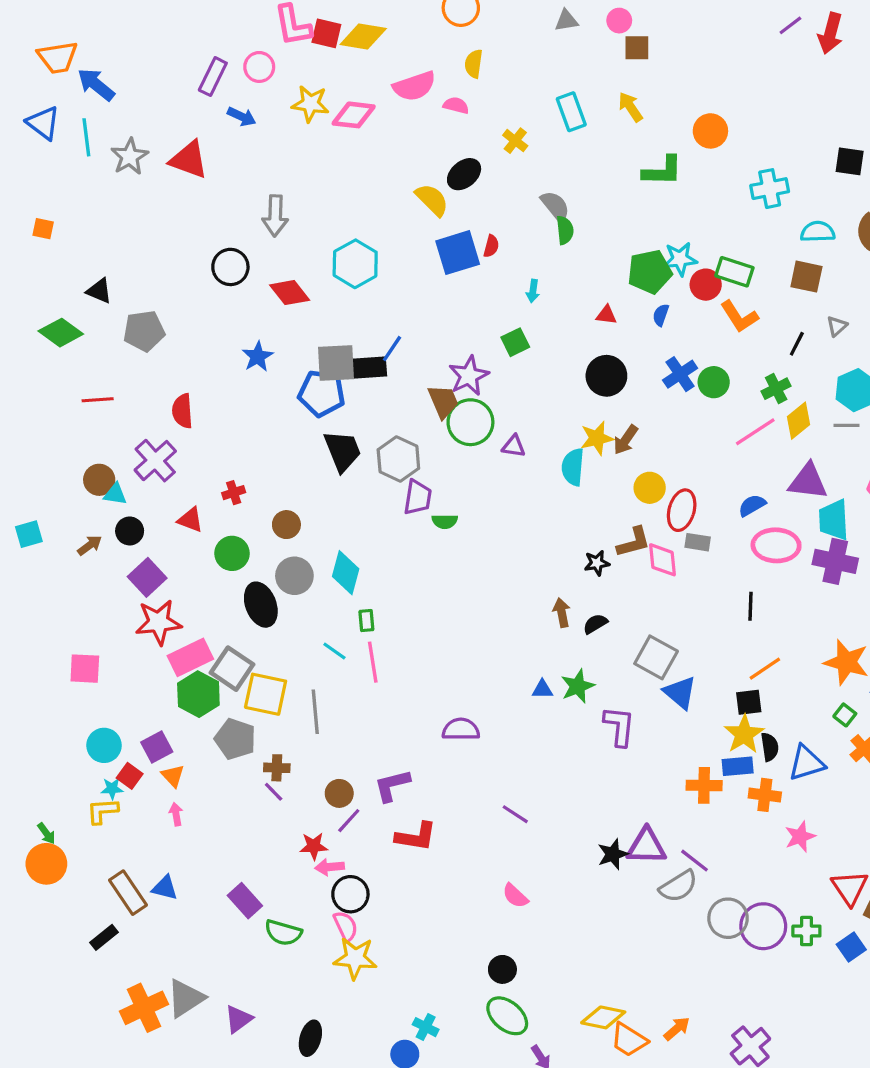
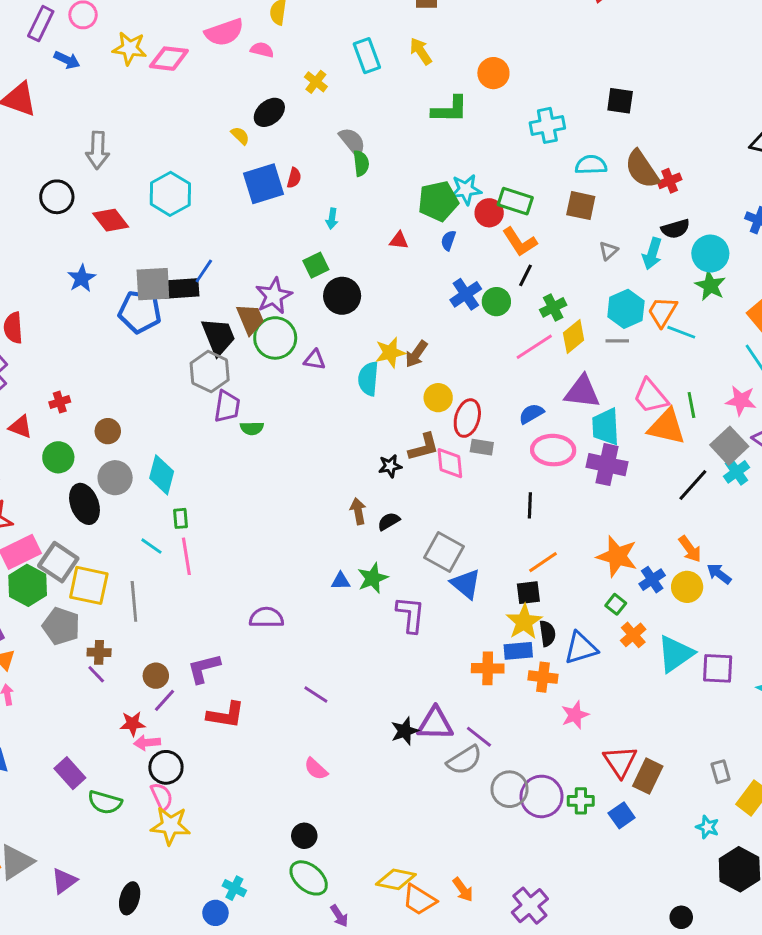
yellow semicircle: (432, 200) -> (240, 136), size x0.6
black line: (797, 344) -> (526, 275), moved
black circle: (606, 376) -> (342, 296), moved
black trapezoid: (342, 451) -> (218, 337), moved
orange arrow: (677, 1029) -> (463, 890), turned 95

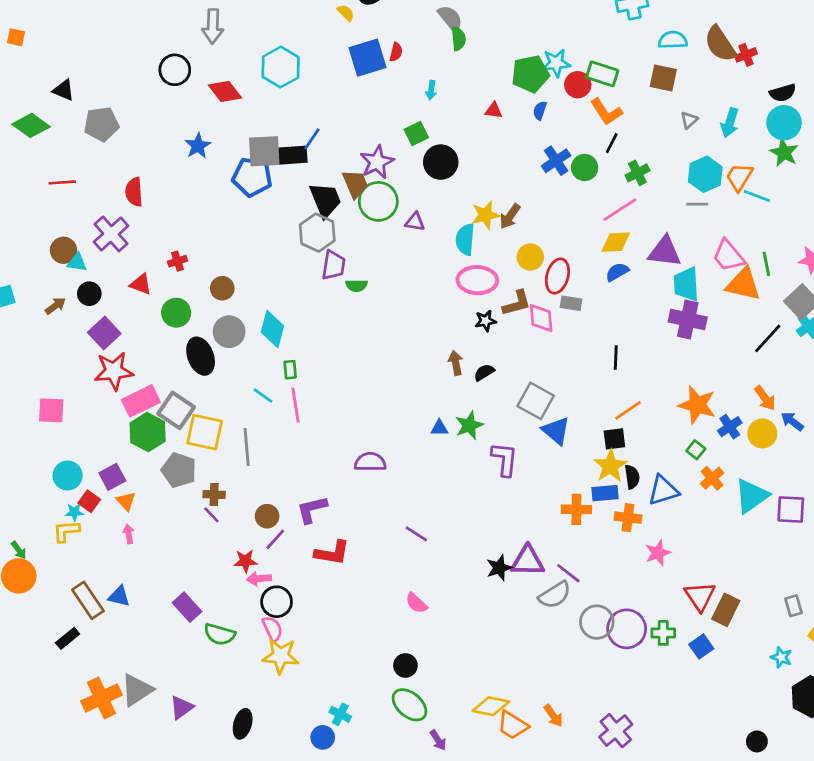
black semicircle: (675, 229) -> (783, 93), moved
yellow diamond: (574, 337) -> (616, 242), moved, turned 36
pink ellipse: (553, 450) -> (477, 280), moved

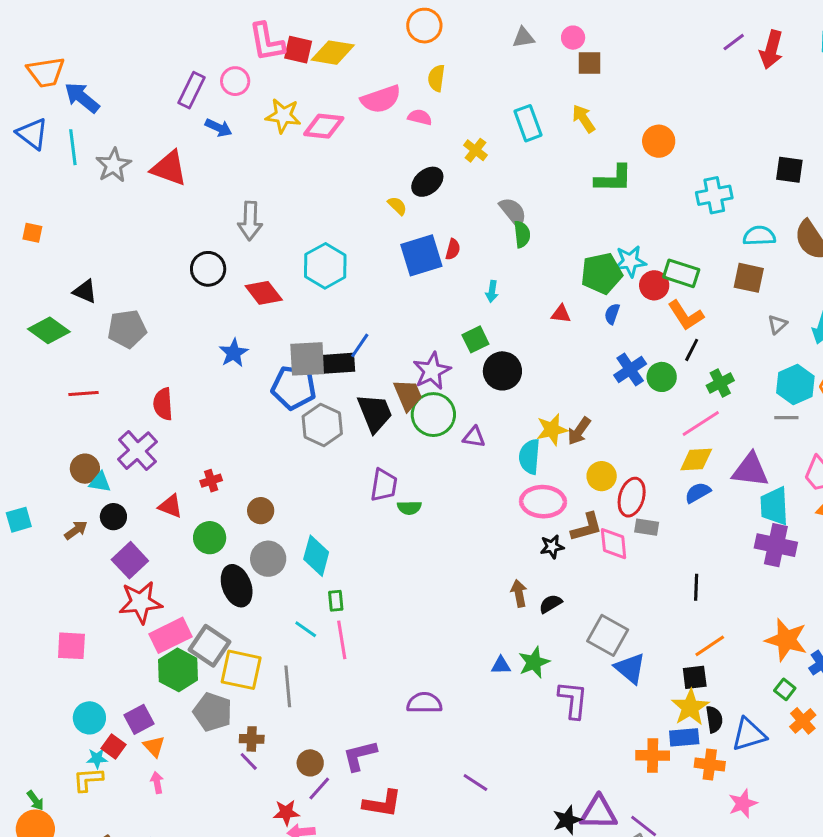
gray hexagon: (317, 233) -> (322, 425), moved

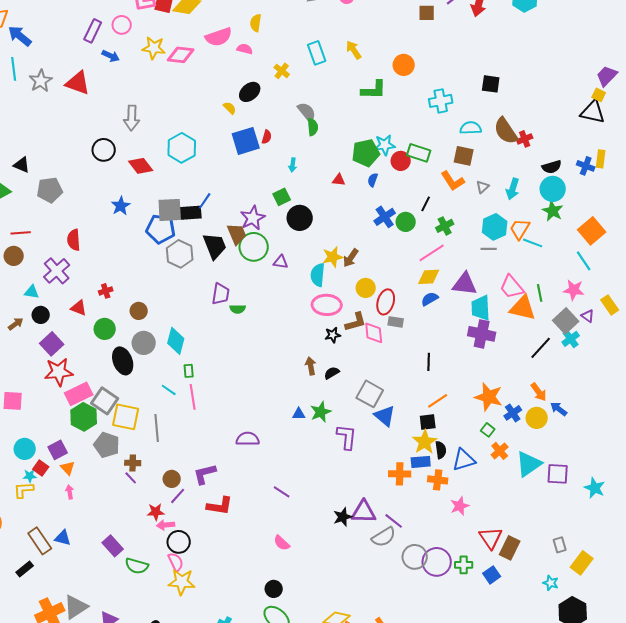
brown square: (590, 63) -> (427, 13), moved
orange L-shape: (686, 315) -> (453, 181), moved
brown circle: (85, 469) -> (14, 256), moved

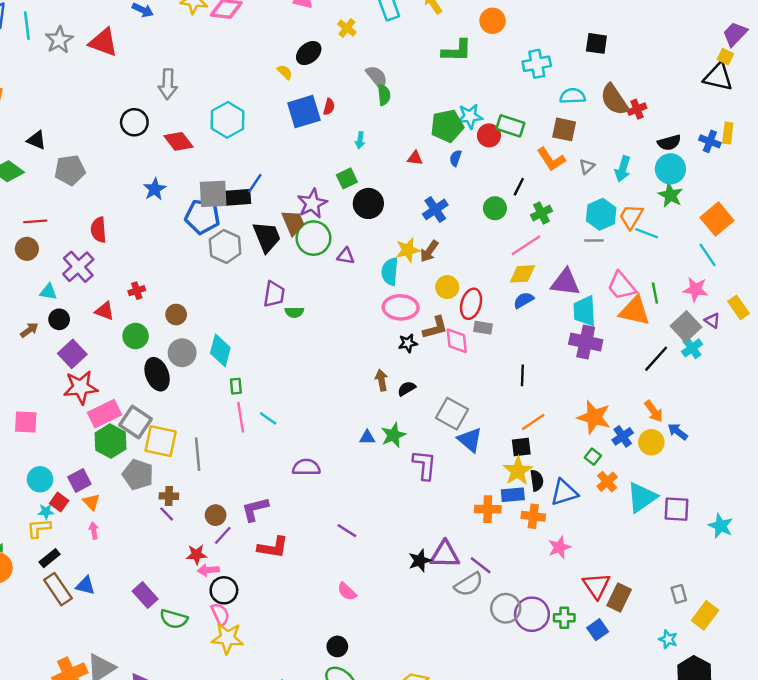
blue cross: (385, 217) -> (435, 209), moved
cyan line: (169, 390) -> (268, 418), moved
black rectangle: (25, 569) -> (50, 558), moved

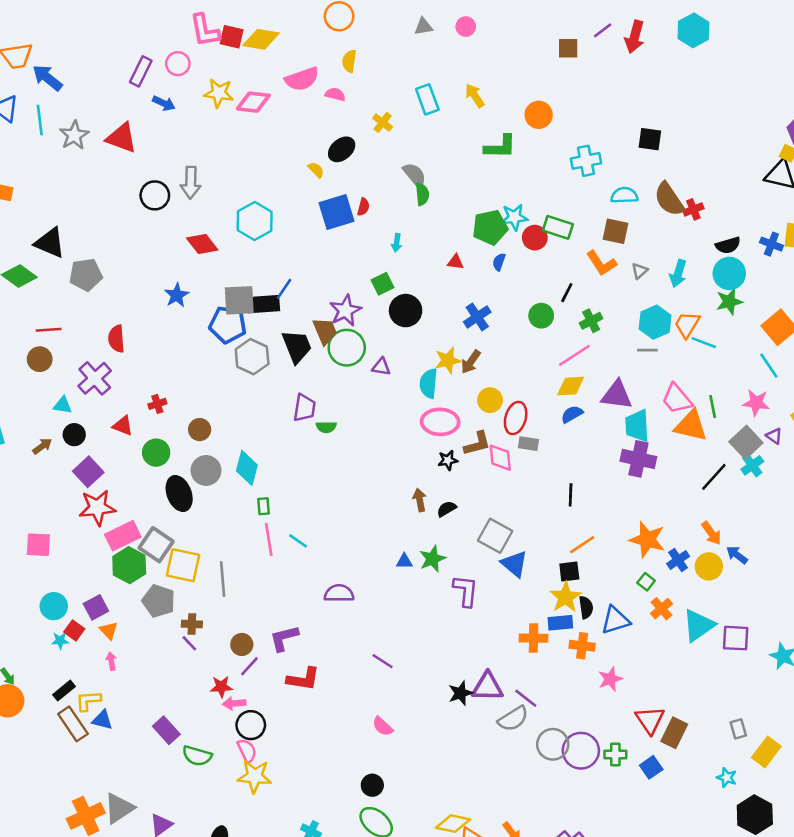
black circle: (134, 122) -> (155, 195), moved
black triangle: (36, 140) -> (50, 243), size x1.5
green star: (670, 195) -> (729, 302), turned 30
yellow L-shape: (39, 528) -> (88, 701), moved

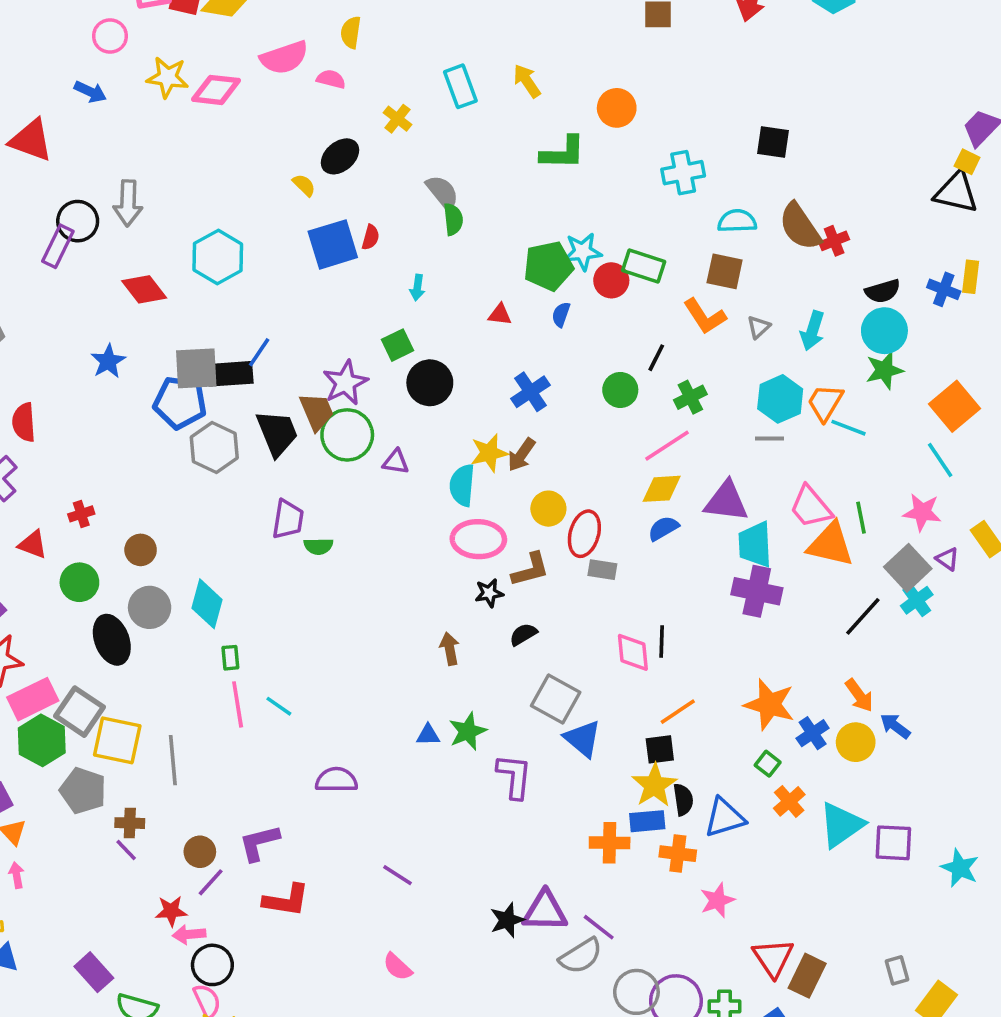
purple rectangle: (141, 71) -> (58, 246), moved
pink diamond: (500, 458) -> (633, 652), moved
black semicircle: (447, 509) -> (523, 634), moved

